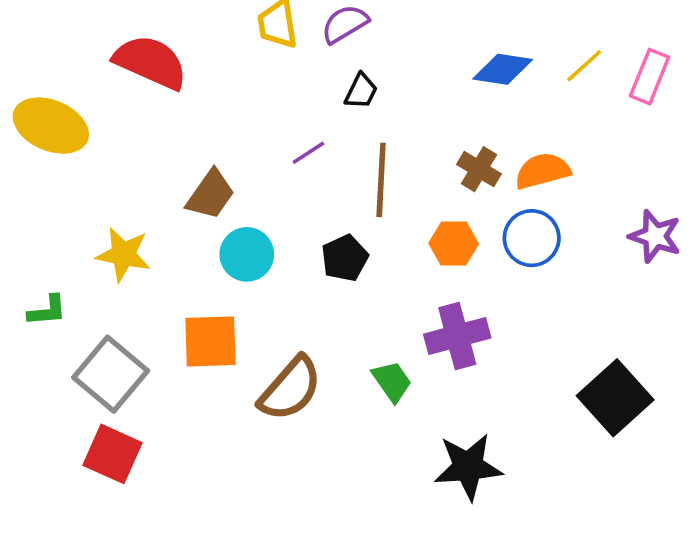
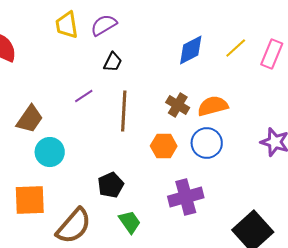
blue diamond: (503, 69) -> (191, 50), turned -36
black pentagon: (345, 258) -> (111, 185), moved
purple cross: (457, 336) -> (186, 197), moved

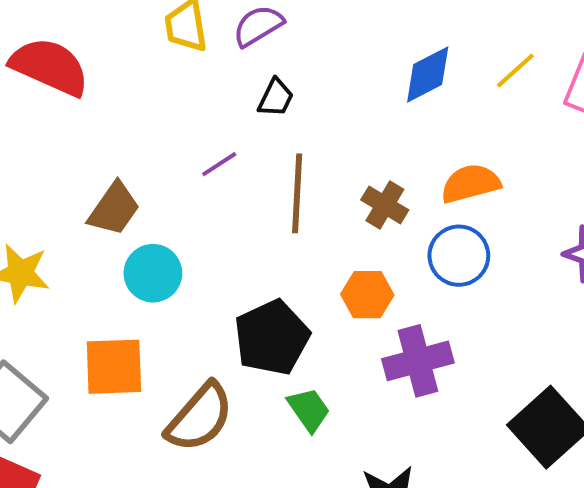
brown cross: (178, 105) -> (385, 205), moved
orange hexagon: (164, 146) -> (367, 295), moved
black pentagon: (111, 185) -> (272, 337), size x1.5

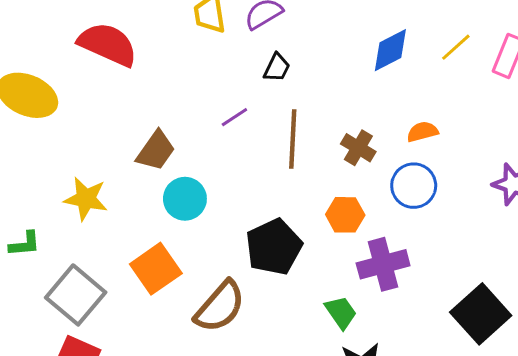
orange semicircle: (471, 184) -> (422, 132), size x0.7
orange square: (114, 367) -> (156, 269), turned -33
green trapezoid: (309, 410) -> (341, 312), moved

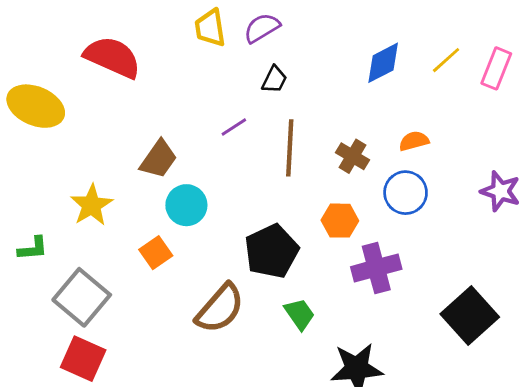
yellow star: (86, 199) -> (92, 205), turned 30
orange square: (156, 269) -> (156, 253), moved, size x0.7
green trapezoid: (341, 312) -> (299, 314), moved

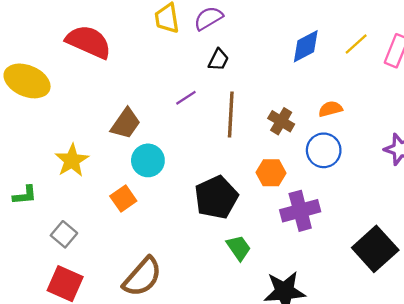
gray square: (82, 297) -> (64, 234), size x0.6
brown semicircle: (220, 308) -> (142, 277), moved

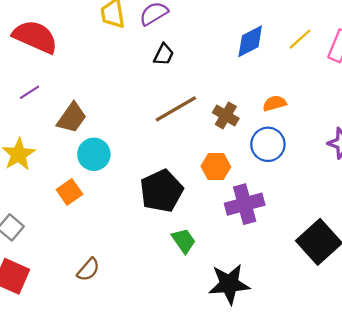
purple line: (186, 98) -> (30, 92), moved
brown line: (231, 115) -> (176, 109), turned 57
brown semicircle: (142, 277) -> (88, 270), size x0.6

